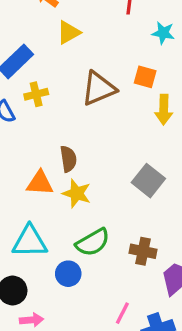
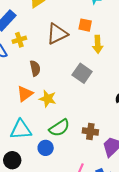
brown semicircle: (68, 159) -> (35, 68), moved
gray square: (148, 181) -> (82, 73), moved
orange triangle: (40, 183) -> (25, 94), turned -36

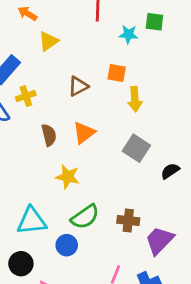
brown triangle: (57, 34) -> (78, 86), size x0.7
gray square: (82, 73) -> (136, 148), moved
orange triangle: (25, 94) -> (84, 133), moved

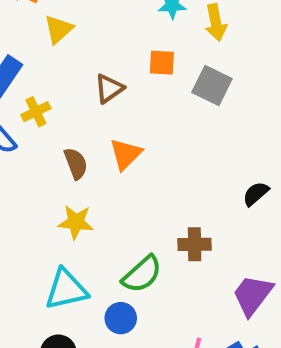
yellow arrow: (135, 99) -> (216, 23), moved
gray square: (136, 148) -> (212, 86), moved
yellow star: (68, 177) -> (76, 222), moved
brown cross: (128, 221) -> (195, 244), moved

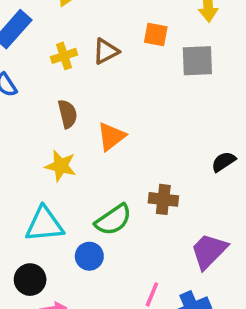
gray square: (212, 86) -> (197, 61), turned -36
yellow cross: (36, 112) -> (64, 56), moved
orange triangle: (126, 154) -> (111, 137), moved

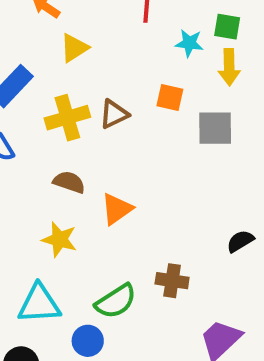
yellow cross: (64, 56) -> (67, 118), size x1.5
brown semicircle: (68, 114) -> (69, 182), turned -60

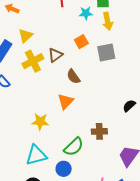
yellow triangle: (74, 48) -> (26, 36), moved
orange square: (170, 97) -> (81, 42), turned -32
brown semicircle: (69, 182) -> (73, 77), moved, turned -133

